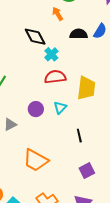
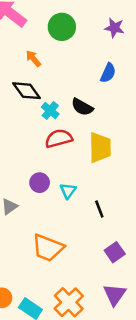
orange arrow: (58, 14) -> (33, 58), moved
black semicircle: (79, 34) -> (82, 107), moved, turned -144
cyan triangle: (60, 107) -> (68, 191), moved

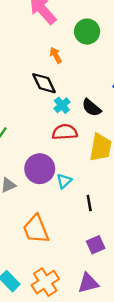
purple circle: (40, 183) -> (40, 169), size x1.6
orange trapezoid: (48, 248) -> (36, 229), turned 36
purple triangle: (115, 294) -> (88, 283), turned 30

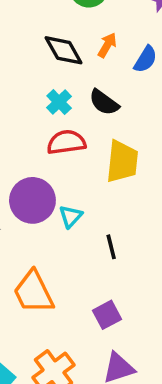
orange arrow: (56, 55) -> (107, 45), moved, turned 63
black diamond: (44, 83) -> (64, 50), moved
purple square: (96, 245) -> (107, 315), moved

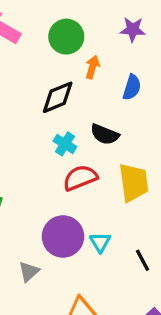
orange arrow: (107, 45) -> (92, 67), moved
black diamond: (64, 50) -> (58, 97), turned -69

